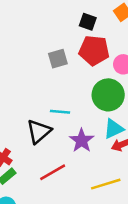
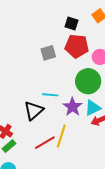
purple star: (82, 140) -> (72, 107), moved
yellow line: (106, 184) -> (61, 136), moved, turned -55

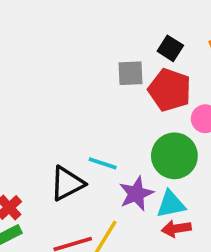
gray square: (48, 53) -> (130, 73), moved

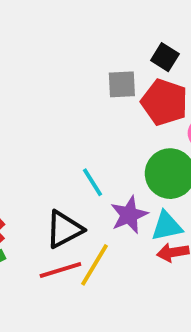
cyan line: (103, 163) -> (92, 182), turned 40
black triangle: (67, 183) -> (64, 229), moved

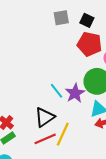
gray square: (122, 84) -> (61, 18), moved
purple star: (129, 215) -> (75, 93), moved

